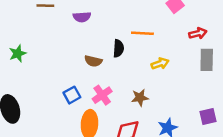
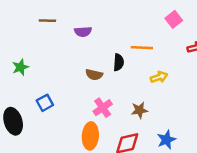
blue square: (72, 95) -> (45, 103), moved

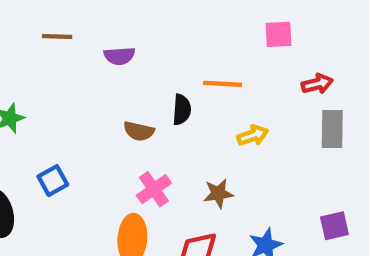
pink square: (174, 19) -> (279, 34), turned 35

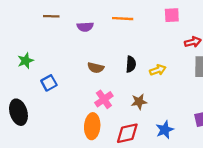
orange line: (223, 84) -> (123, 19), moved
black semicircle: (182, 110) -> (131, 64), moved
blue square: (53, 181) -> (49, 83), moved

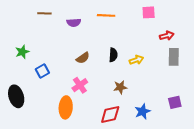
brown semicircle: (96, 68) -> (83, 58), turned -48
pink cross: (104, 99) -> (80, 85), moved
orange ellipse: (92, 126) -> (66, 107), moved

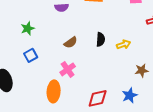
green star: (22, 52) -> (28, 28), moved
brown star: (120, 87) -> (142, 70), moved

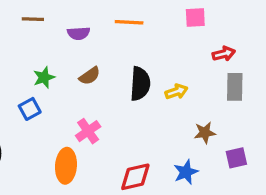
green star: (28, 28) -> (44, 77), moved
black semicircle: (101, 39) -> (140, 84), size x1.5
brown semicircle: (71, 42) -> (90, 76), moved

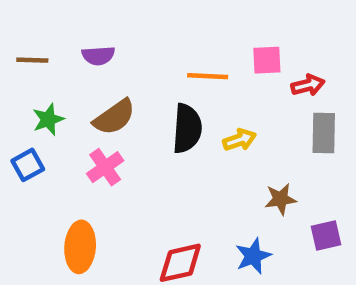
pink square: (195, 18) -> (267, 60), moved
brown line: (33, 19) -> (32, 60), moved
orange line: (129, 22) -> (208, 76), moved
brown semicircle: (90, 76) -> (114, 117), size x1.4
pink cross: (88, 131) -> (105, 167), moved

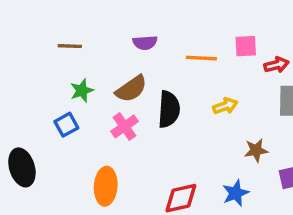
purple semicircle: (98, 56) -> (145, 43), moved
black semicircle: (187, 128) -> (169, 109), moved

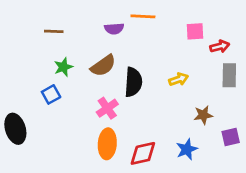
orange line: (201, 58) -> (143, 16), moved
pink cross: (124, 126) -> (107, 108), moved
orange ellipse: (106, 186) -> (107, 144), moved

